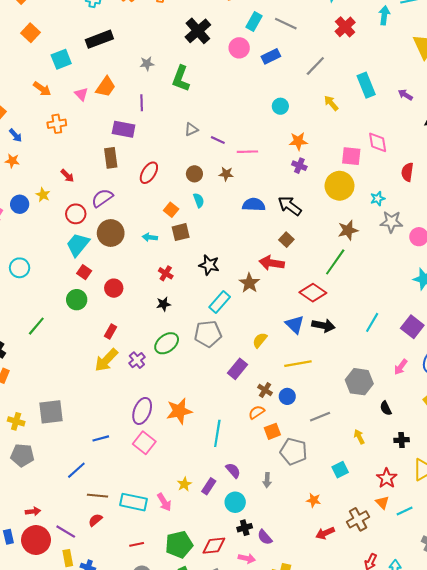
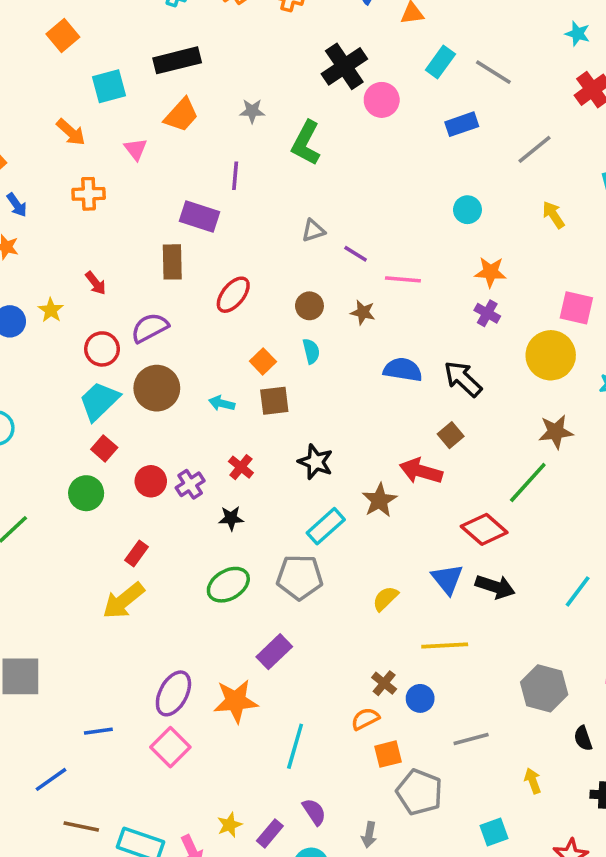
pink circle: (239, 48) -> (382, 100), moved
orange trapezoid: (106, 87) -> (181, 115), moved
purple cross: (137, 360) -> (190, 484), moved
purple rectangle: (238, 369) -> (274, 652), moved

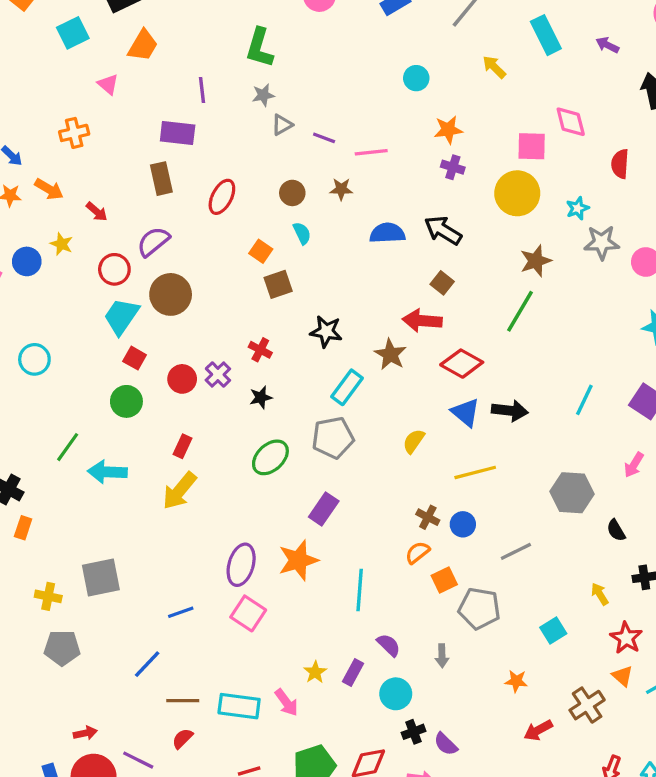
gray star: (252, 111) -> (263, 95), moved
orange arrow: (71, 132) -> (49, 189), moved
cyan arrow: (222, 403) -> (107, 472), moved, size x1.6
red diamond: (484, 529) -> (462, 364), moved
yellow arrow: (533, 781) -> (600, 594), moved

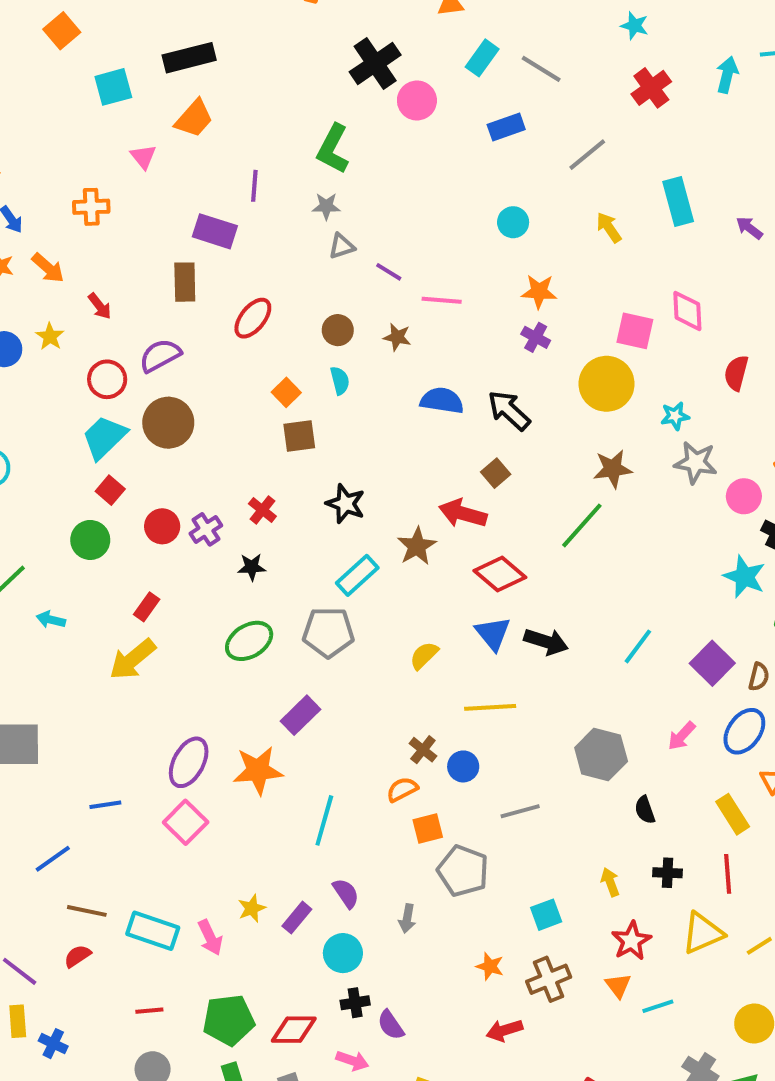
cyan arrow: (107, 472) -> (51, 620), size x0.6
brown cross: (587, 705) -> (549, 979), moved

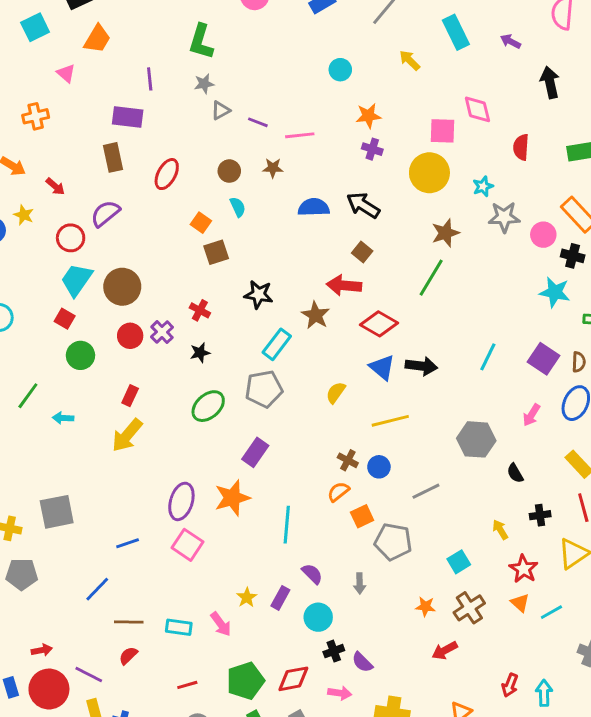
brown circle: (168, 423) -> (122, 287), moved
red square: (110, 490) -> (65, 319), moved
cyan rectangle: (153, 931) -> (179, 627), size x0.7

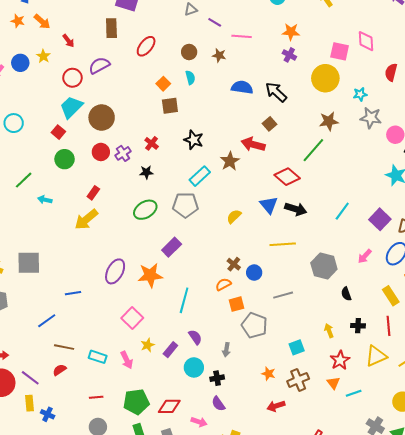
red diamond: (379, 324) -> (287, 177), moved
yellow line: (390, 421) -> (283, 244), moved
pink square: (187, 545) -> (132, 318), moved
black cross: (334, 651) -> (217, 378), moved

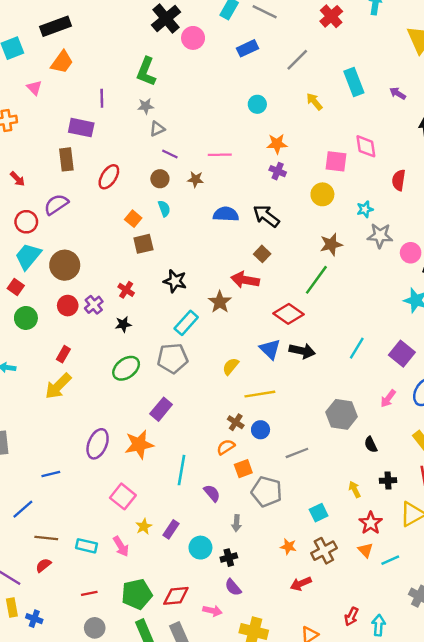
purple line: (215, 22) -> (170, 154), moved
yellow circle: (325, 78) -> (322, 194), size x0.7
yellow line: (283, 244) -> (260, 394), moved
purple semicircle: (195, 337) -> (212, 493), moved

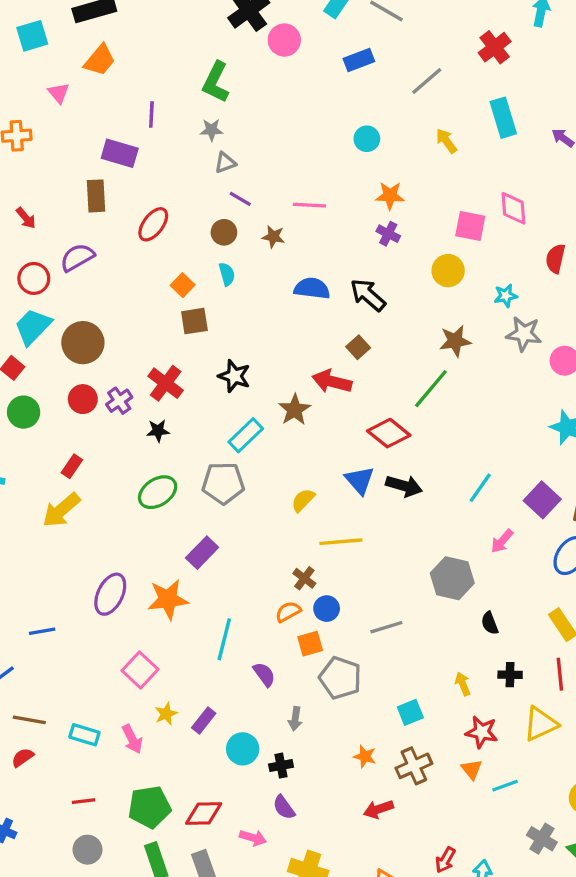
red cross: (331, 16) -> (495, 47), moved
red cross: (126, 290) -> (166, 383), size x1.5
pink arrow: (388, 398) -> (502, 541), moved
blue circle: (261, 430) -> (327, 609), moved
red star: (371, 523) -> (482, 732), turned -30

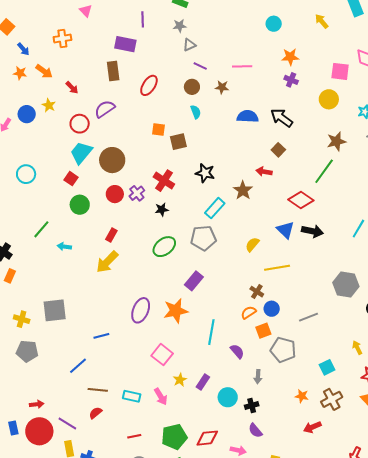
orange square: (183, 285) -> (159, 130), moved, turned -32
red arrow: (332, 381) -> (264, 172), size x0.7

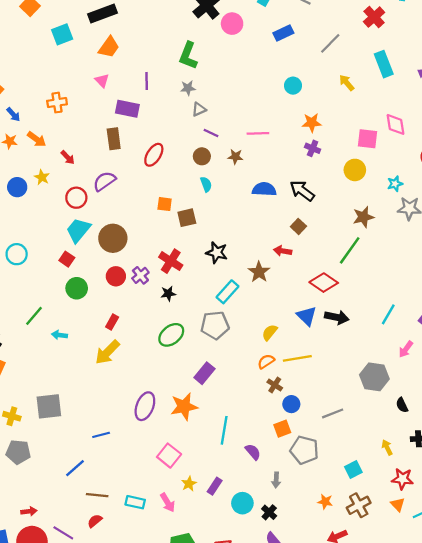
pink triangle: (86, 11) -> (102, 81), moved
orange semicircle: (249, 312) -> (266, 361), moved
black cross: (252, 405) -> (269, 512), turned -32

